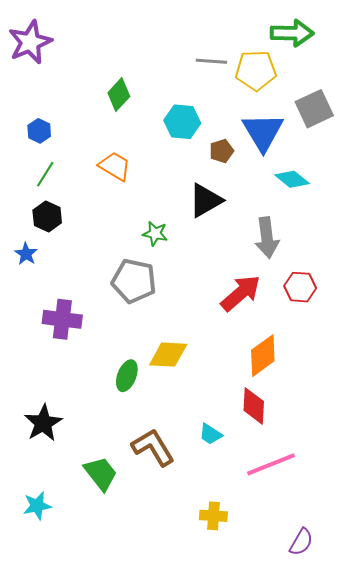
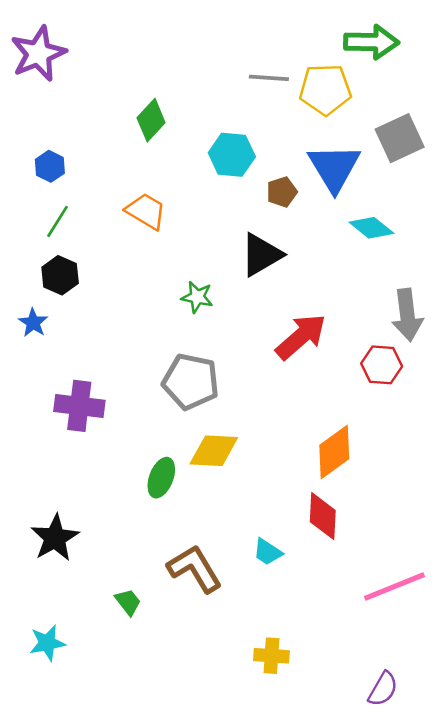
gray arrow: (267, 238) -> (407, 315), moved
gray pentagon: (134, 281) -> (191, 382), moved
red arrow: (241, 293) -> (301, 337), moved
pink line: (271, 464) -> (394, 587), moved
green trapezoid: (101, 473) -> (128, 602), size x0.6

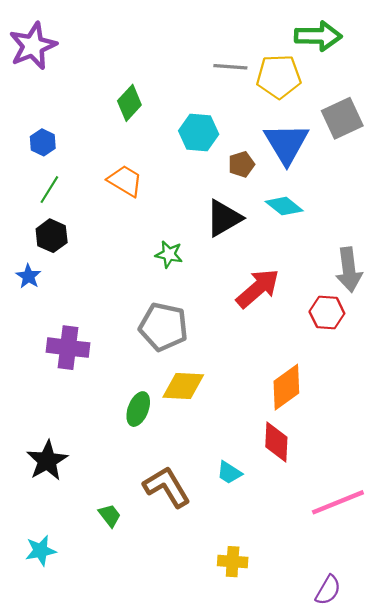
cyan diamond: (371, 228) -> (284, 206), moved

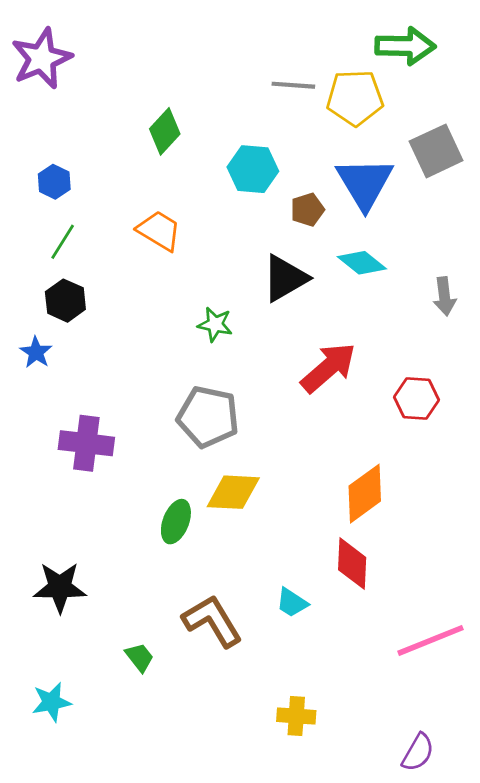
gray arrow: (349, 270) -> (444, 296), moved, size x0.7
black star: (47, 461) -> (60, 587), turned 30

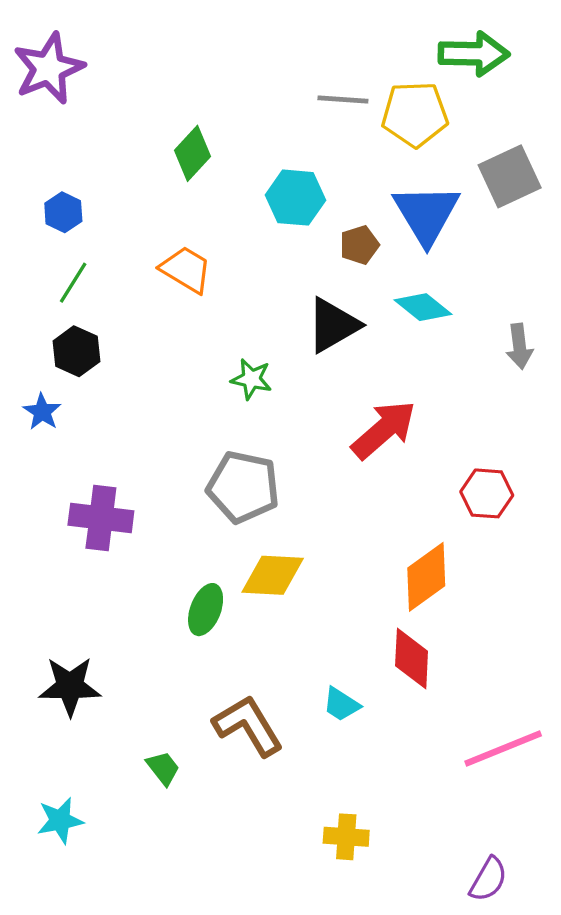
red hexagon: (417, 398) -> (487, 493), moved

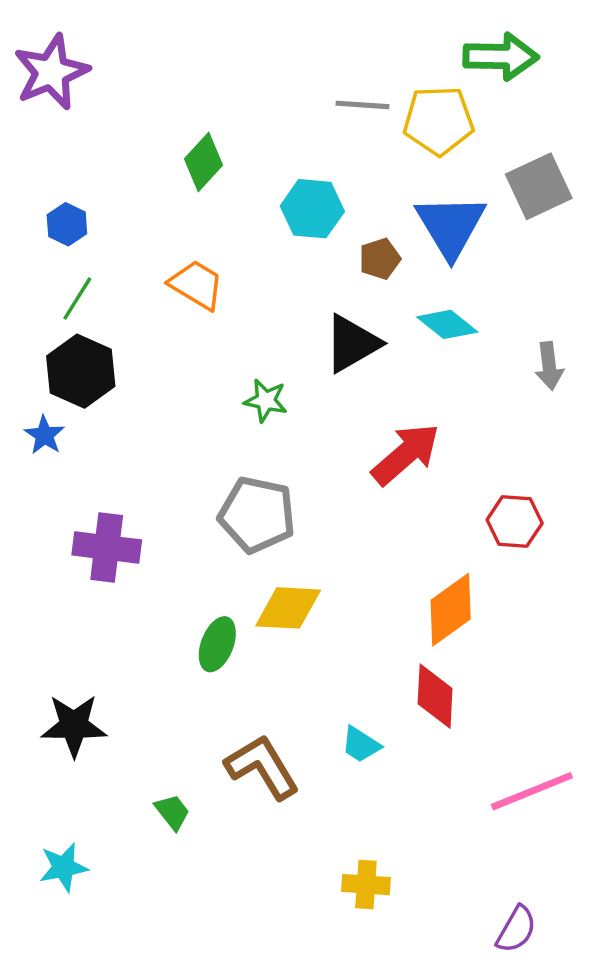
black hexagon: (76, 351) -> (81, 371), size x1.4

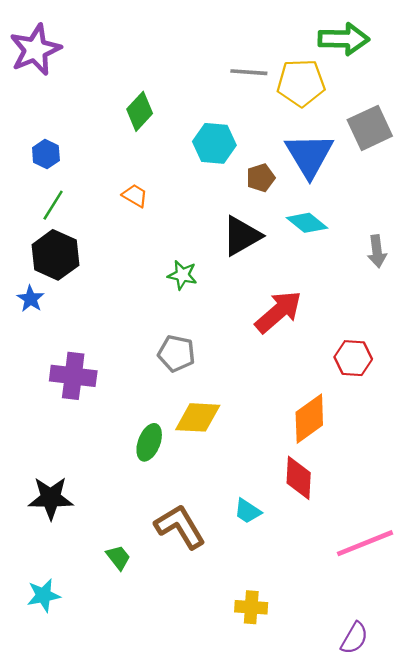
orange trapezoid: (197, 285) -> (135, 196), size x0.7
gray pentagon: (257, 515) -> (176, 353), size x0.7

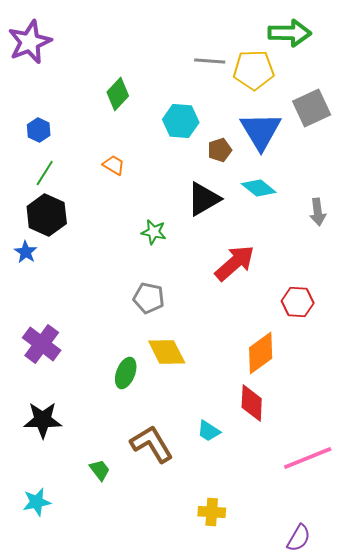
purple cross: (73, 376) -> (42, 344), moved, turned 30
yellow diamond: (198, 417) -> (167, 352), turned 60

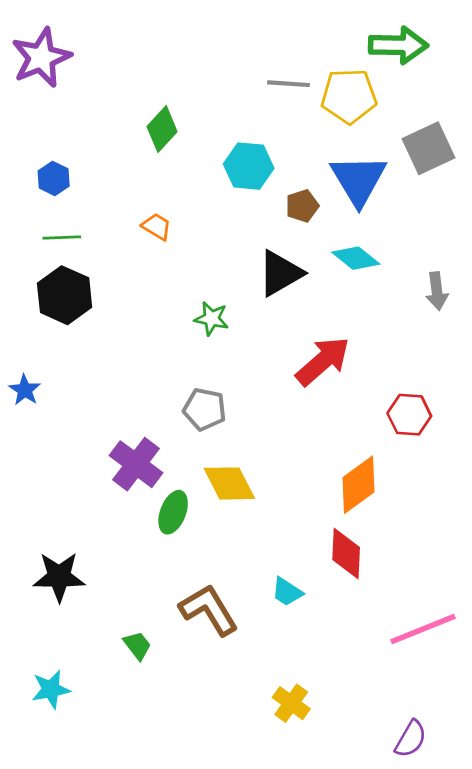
green line: (45, 173) -> (62, 238), turned 56
blue star: (26, 252) -> (25, 390), moved
purple cross: (42, 344) -> (136, 464), moved
yellow cross: (212, 512) -> (291, 703), turned 32

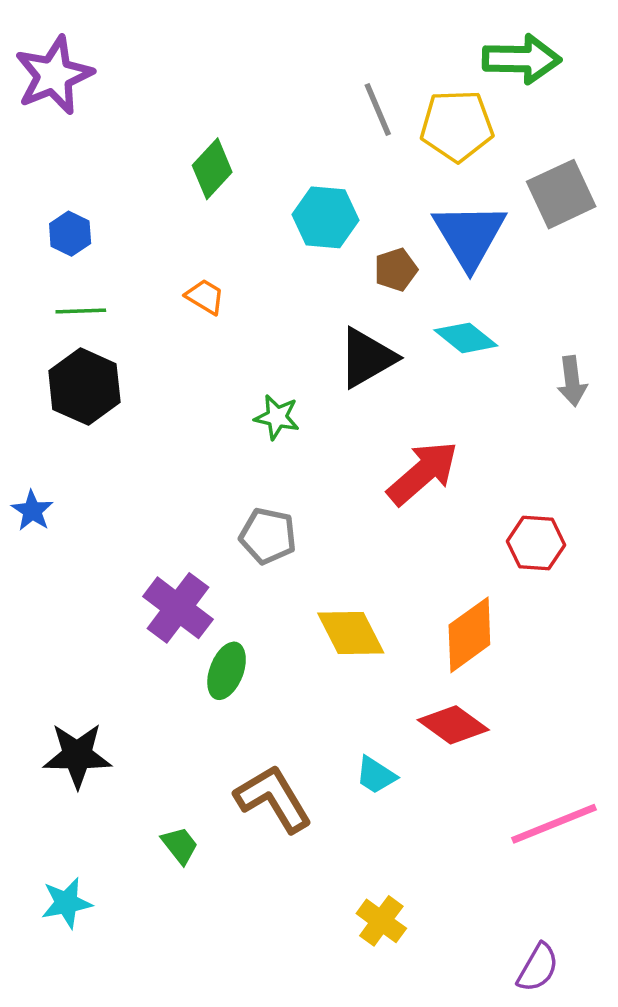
gray line: (288, 84) -> (378, 109), turned 63
yellow diamond: (229, 483) -> (351, 633), moved
red diamond: (346, 553) -> (453, 725), turned -57

